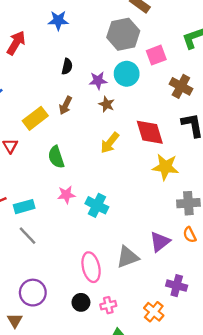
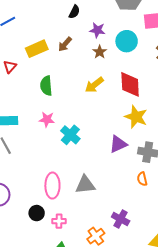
cyan circle: (127, 74) -> (127, 41), moved
purple triangle: (160, 242) -> (118, 144), moved

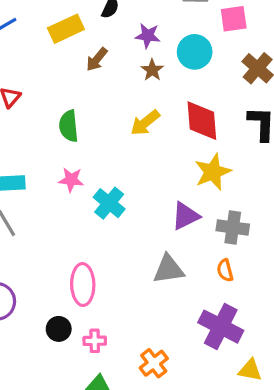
yellow rectangle: (37, 49) -> (66, 29), moved
yellow star: (136, 117) -> (213, 172), turned 30
gray triangle: (85, 185) -> (169, 269), moved
purple cross: (121, 219) -> (221, 327), moved, size x1.5

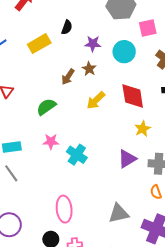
brown arrow: (97, 59) -> (68, 77), moved
brown star: (152, 70) -> (89, 69), moved
green semicircle: (69, 126) -> (46, 107), turned 66
yellow star: (213, 172) -> (142, 129), size x0.7
gray triangle: (169, 269) -> (119, 213), moved

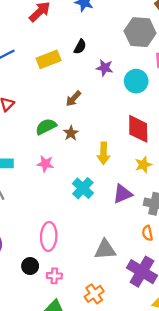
brown star: (89, 69) -> (71, 133), moved
yellow arrow: (96, 100) -> (104, 153), moved, turned -54
cyan cross: (77, 155) -> (83, 188), moved

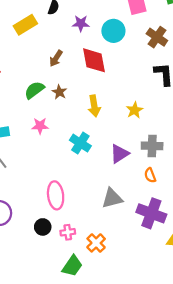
red diamond: (138, 129) -> (94, 60), moved
purple triangle: (123, 194) -> (120, 154), moved
orange cross: (94, 294) -> (96, 243), moved

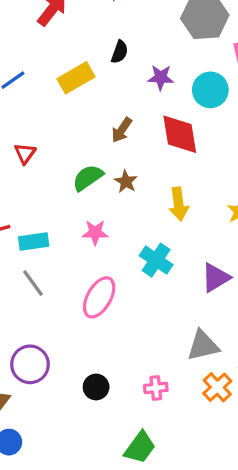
pink ellipse: (56, 195) -> (99, 297), moved, turned 36
pink cross: (68, 232) -> (156, 388), moved
orange cross: (96, 243) -> (217, 387), moved

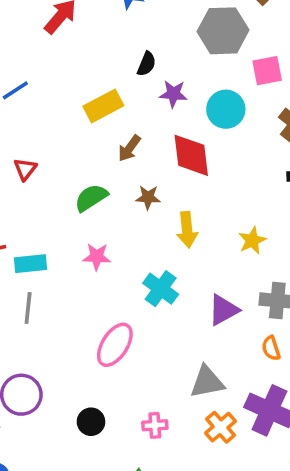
black semicircle: (120, 52) -> (147, 64), moved
yellow rectangle: (76, 78) -> (103, 106), moved
brown star: (126, 182) -> (148, 197), moved, turned -30
gray line: (33, 283) -> (28, 308), turned 40
pink ellipse: (99, 297) -> (115, 345), moved

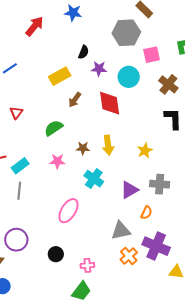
brown star: (148, 197) -> (83, 148), moved
cyan rectangle: (30, 264) -> (20, 166), turned -30
orange semicircle: (271, 348) -> (146, 213), moved, turned -136
pink cross: (155, 425) -> (87, 265), moved

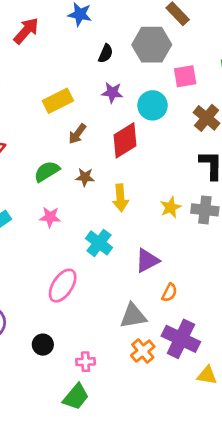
black semicircle: (84, 52) -> (106, 53), moved
red diamond: (110, 103) -> (125, 140), turned 64
brown star: (83, 148) -> (85, 177), moved
gray cross: (160, 184) -> (205, 210), moved

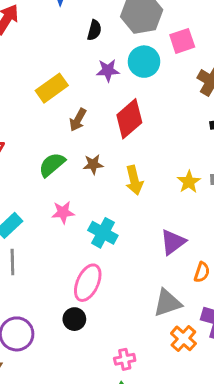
cyan circle: (153, 105) -> (144, 62), moved
cyan cross: (99, 243) -> (103, 233), moved
black circle: (43, 345) -> (74, 319), moved

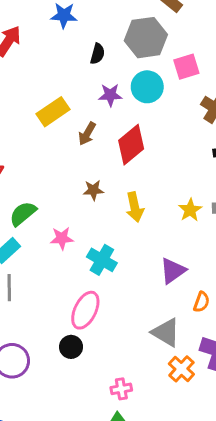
brown arrow: (78, 120) -> (87, 134), moved
green semicircle: (52, 165) -> (23, 214), moved
gray triangle: (167, 303) -> (166, 332), turned 48

